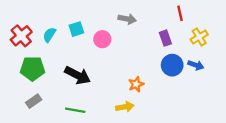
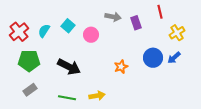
cyan square: (76, 29) -> (68, 26), turned -32
purple rectangle: (165, 38) -> (136, 23), moved
blue arrow: (196, 65) -> (174, 58), turned 120
orange star: (136, 84) -> (121, 67), moved
yellow arrow: (125, 107) -> (97, 96), moved

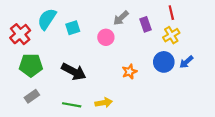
gray arrow: (113, 17) -> (121, 18), turned 126
cyan square: (68, 26) -> (73, 28), turned 32
cyan semicircle: (44, 31) -> (47, 19), moved, size x1.5
yellow cross: (177, 33) -> (171, 35), moved
pink circle: (91, 35) -> (106, 37), moved

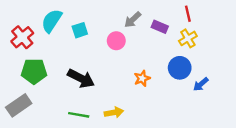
purple rectangle: (146, 24) -> (160, 27), turned -48
blue arrow: (186, 62) -> (201, 84), moved
gray rectangle: (32, 96) -> (19, 105), moved, size x1.5

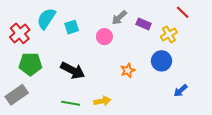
red line: (188, 14) -> (183, 12), moved, turned -32
blue arrow: (201, 84) -> (181, 91), moved

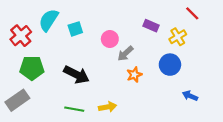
gray arrow: (119, 18) -> (125, 53), moved
blue arrow: (181, 91) -> (190, 96), turned 64

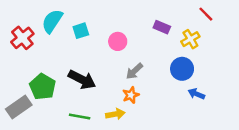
gray arrow: (125, 53) -> (134, 71), moved
green pentagon: (32, 68) -> (43, 87), moved, turned 30
orange star: (134, 75) -> (131, 95), moved
blue arrow: (190, 96) -> (196, 94), moved

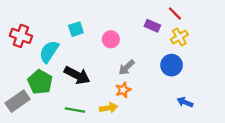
red line: (206, 14) -> (175, 13), moved
cyan semicircle: (52, 21) -> (49, 52), moved
red cross: (22, 38) -> (21, 36), turned -30
blue arrow: (196, 94) -> (185, 102), moved

